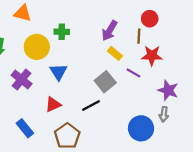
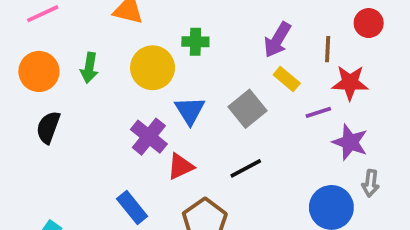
red circle: (150, 19) -> (369, 23), moved
purple line: (133, 73) -> (318, 112), turned -48
purple cross: (22, 79) -> (149, 137), moved
gray square: (105, 82) -> (248, 109), moved
purple star: (168, 90) -> (350, 142), moved

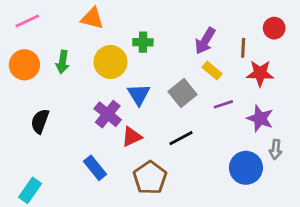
purple line: (318, 112) -> (223, 104), moved
black semicircle: (48, 127) -> (40, 121), moved

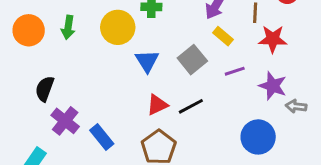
purple cross: (108, 114) -> (65, 121), moved
red triangle: (132, 137) -> (157, 105), moved
gray arrow: (276, 149) -> (296, 106), moved, turned 90

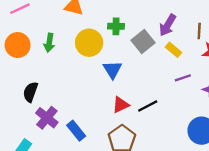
gray square: (192, 60) -> (143, 42), moved

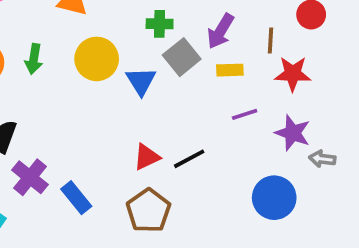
green cross: (116, 26) -> (160, 24), moved
yellow rectangle: (173, 50) -> (230, 70), turned -42
blue triangle: (113, 70) -> (141, 81), moved

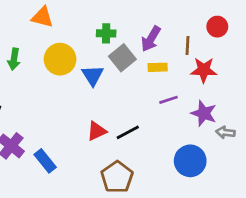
brown pentagon: (148, 211) -> (117, 177), moved

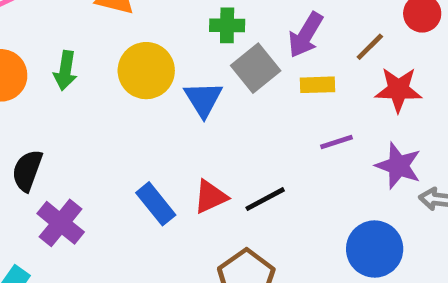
brown line: (187, 46) -> (370, 47), turned 42
blue rectangle: (45, 161) -> (156, 204), moved

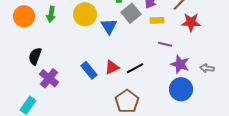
purple line: (337, 142) -> (165, 44), turned 32
purple star: (398, 166) -> (180, 64), moved

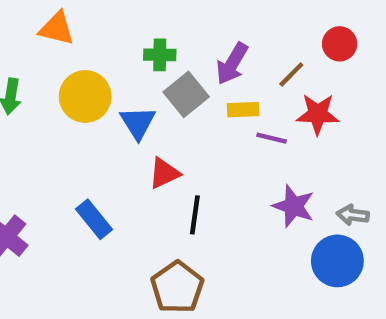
purple line: (165, 44) -> (272, 138), moved
red triangle: (112, 67) -> (164, 173), moved
black line: (135, 68) -> (195, 215), turned -54
blue circle: (181, 89) -> (337, 261), moved

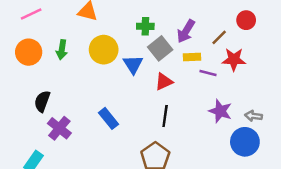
red triangle: (164, 173) -> (164, 82), moved

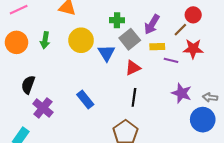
red circle: (246, 20) -> (193, 15), moved

